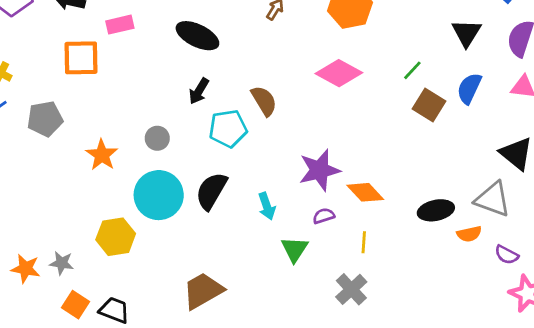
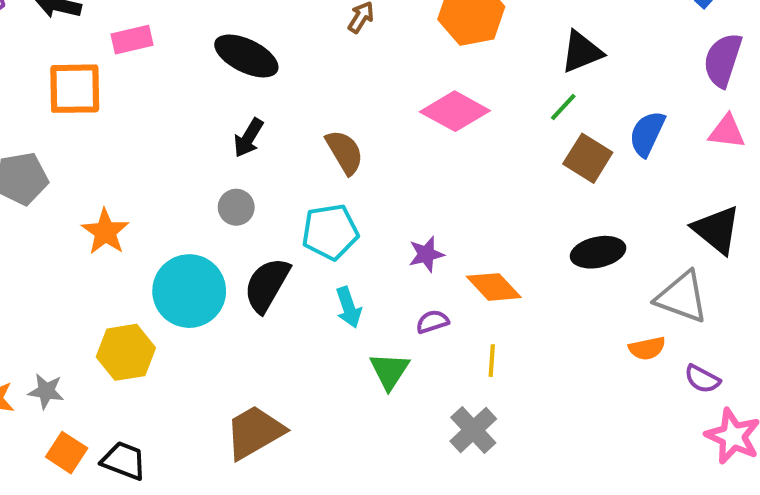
black triangle: (466, 33) -> (582, 52), moved, turned 36
cyan pentagon: (228, 129) -> (330, 232), moved
gray circle: (157, 138) -> (236, 207), moved
purple star: (319, 170) -> (426, 254), size x0.6
black ellipse: (436, 210) -> (598, 252), moved

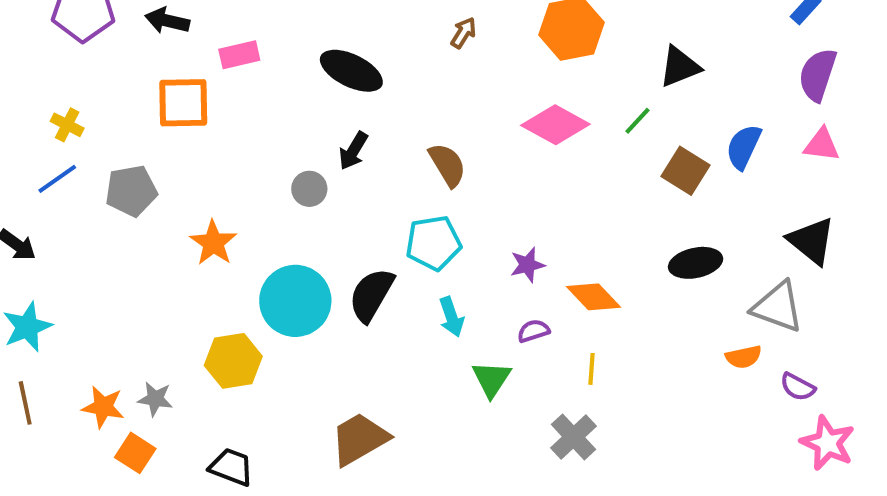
green line: (563, 107) -> (638, 121), moved
gray circle: (236, 207) -> (309, 189), moved
orange square: (67, 453) -> (135, 453), moved

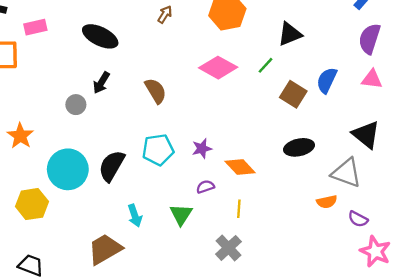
cyan pentagon: (433, 243) -> (158, 150), moved
cyan arrow: (451, 317) -> (135, 216), moved

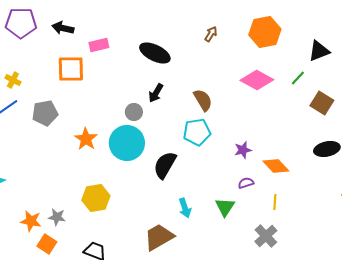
cyan pentagon: (158, 150) -> (197, 132), moved
cyan circle: (68, 169) -> (127, 143), moved

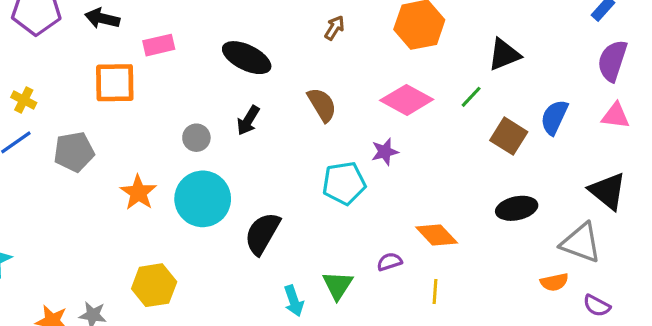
brown semicircle: (203, 100) -> (322, 105), moved
gray circle: (134, 112) -> (196, 138), moved
cyan pentagon: (197, 132) -> (344, 183), moved
purple star: (243, 150) -> (385, 152), moved
green triangle: (225, 207) -> (338, 285), moved

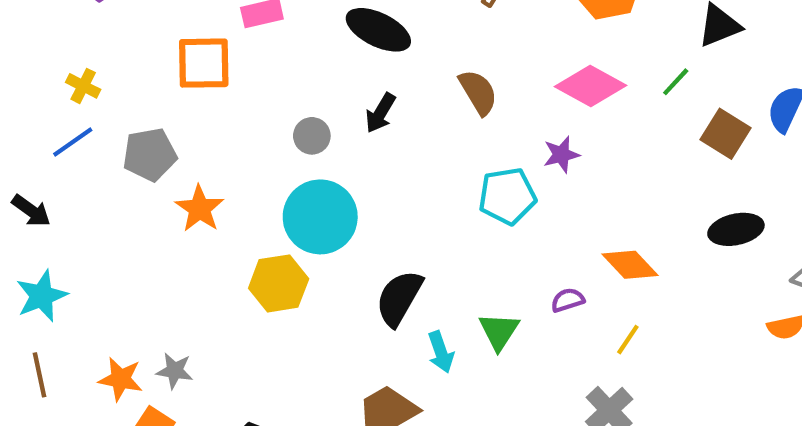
orange star: (138, 193) -> (200, 209), moved
black semicircle: (262, 233) -> (399, 298), moved
yellow hexagon: (154, 285) -> (279, 283), moved
yellow line: (435, 291) -> (628, 340), turned 30

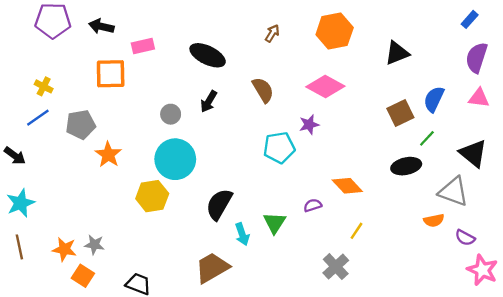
green line: (676, 82) -> (427, 138), moved
brown square: (726, 134) -> (400, 113), turned 32
yellow line: (628, 340) -> (357, 231), moved

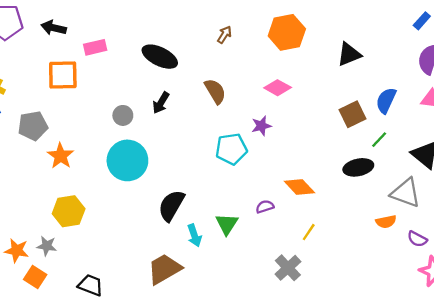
pink diamond: (325, 86) -> (278, 88), size x0.7
yellow hexagon: (152, 196) -> (69, 211), moved

